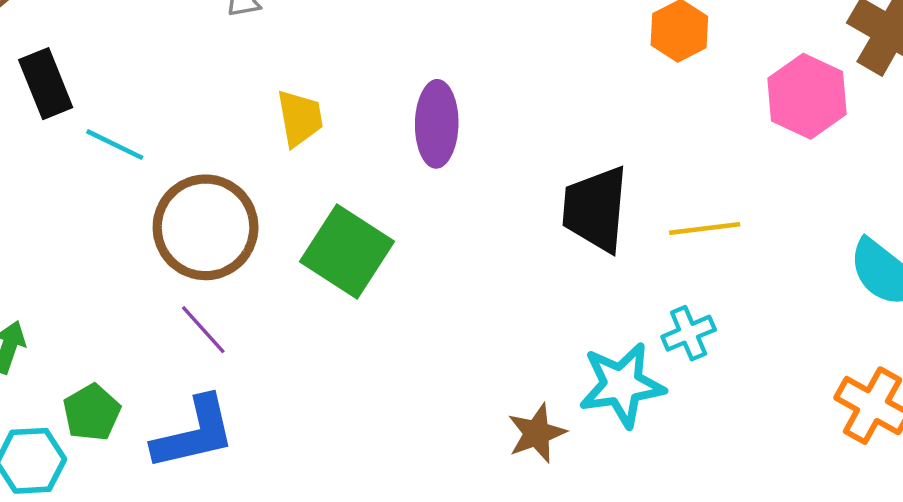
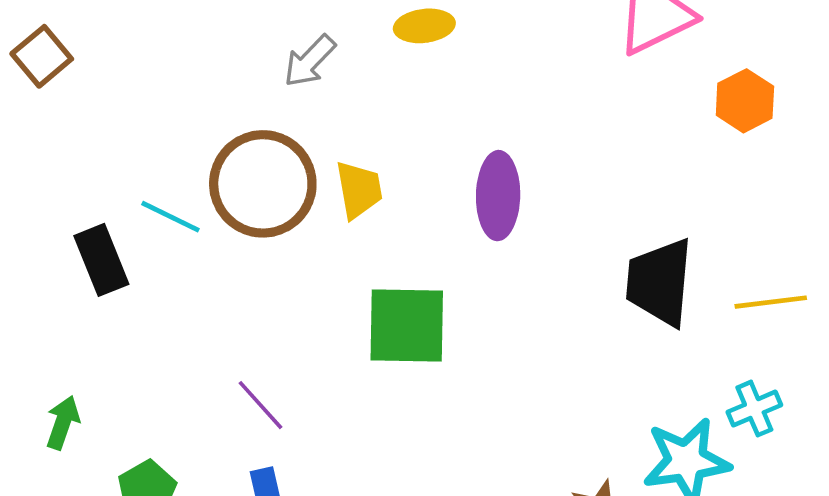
black rectangle: (46, 84) -> (101, 260), moved
brown circle: (206, 227) -> (263, 184), moved
green square: (347, 251) -> (407, 325), turned -32

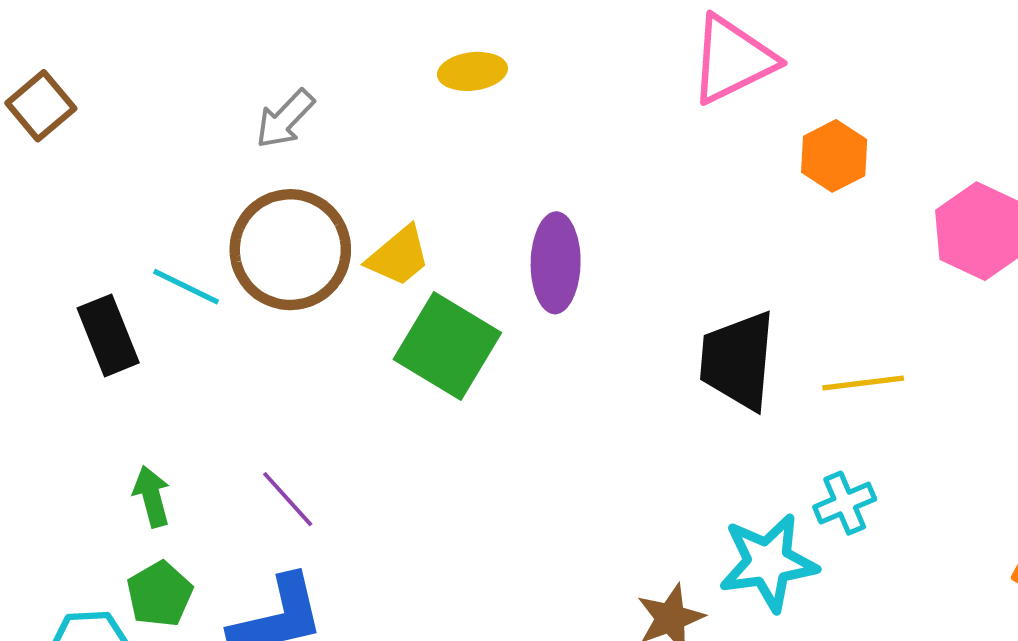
gray arrow: (310, 61) -> (285, 119), moved
yellow trapezoid: (359, 190) -> (399, 256), turned 60
green square: (407, 325) -> (447, 346), moved, turned 30
green arrow: (63, 423) -> (152, 496), moved, turned -34

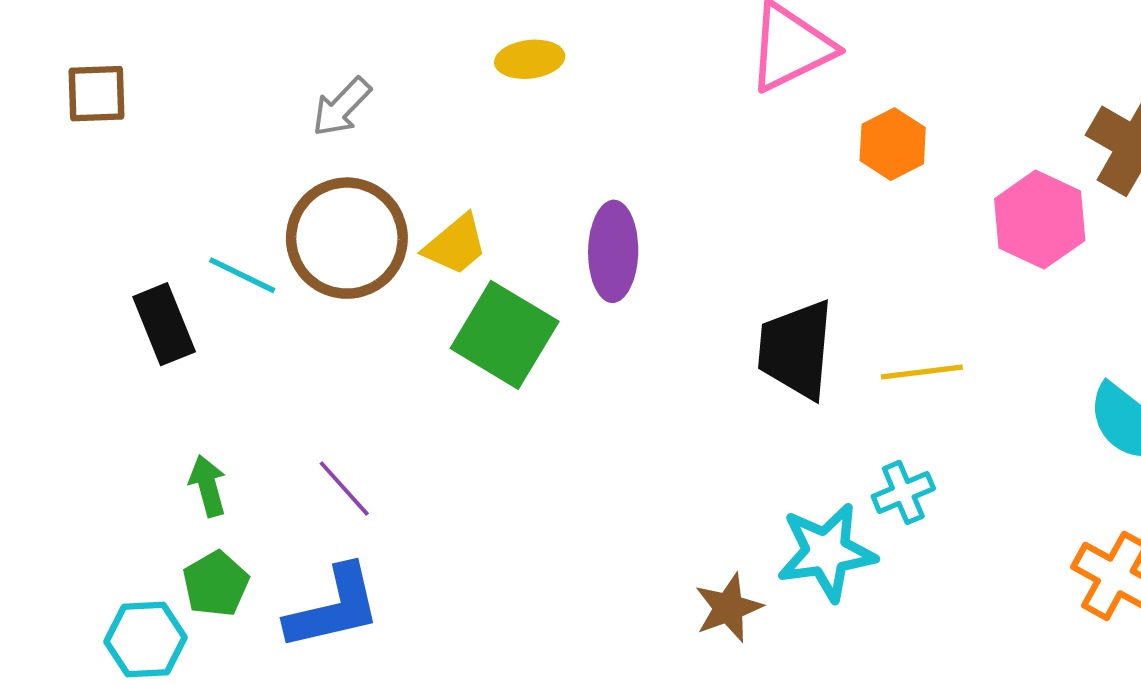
brown square: (41, 106) -> (96, 94), turned 38

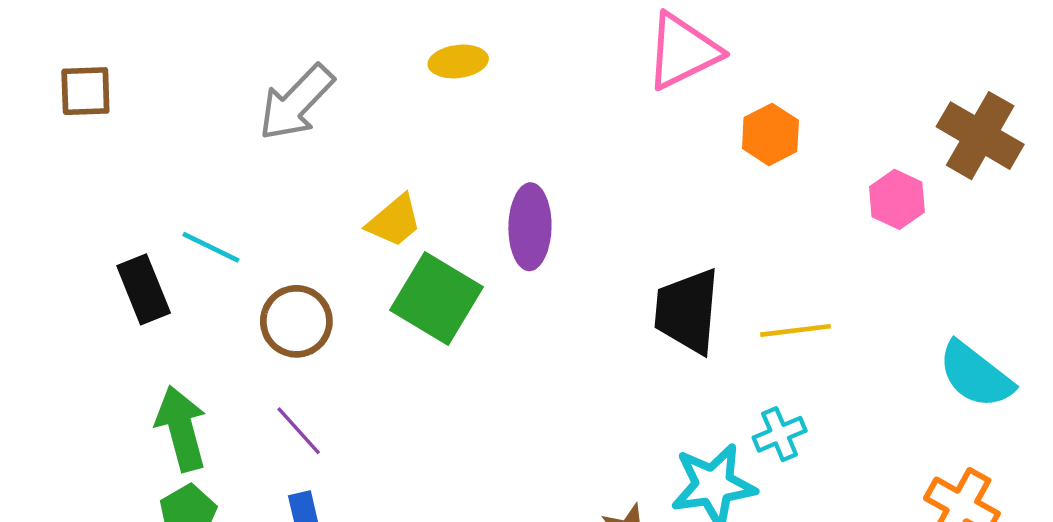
gray arrow: (342, 107) -> (296, 103), size x1.5
pink hexagon: (1040, 220) -> (897, 199), size x0.7
brown circle: (347, 238) -> (296, 321), moved, size x0.7
green arrow: (208, 486) -> (181, 428), size x1.6

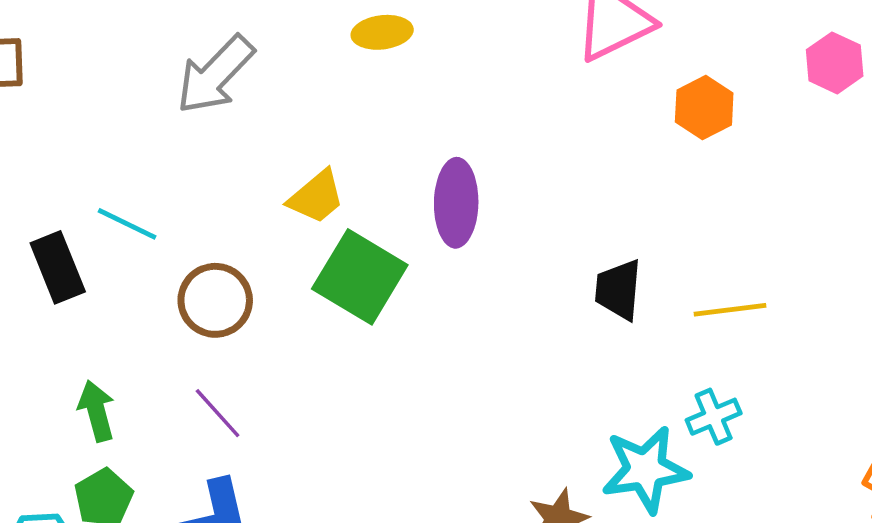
pink hexagon: (897, 199) -> (835, 63), moved
black trapezoid: (687, 311) -> (618, 290), size x0.7
green arrow: (181, 428) -> (96, 411), size x0.7

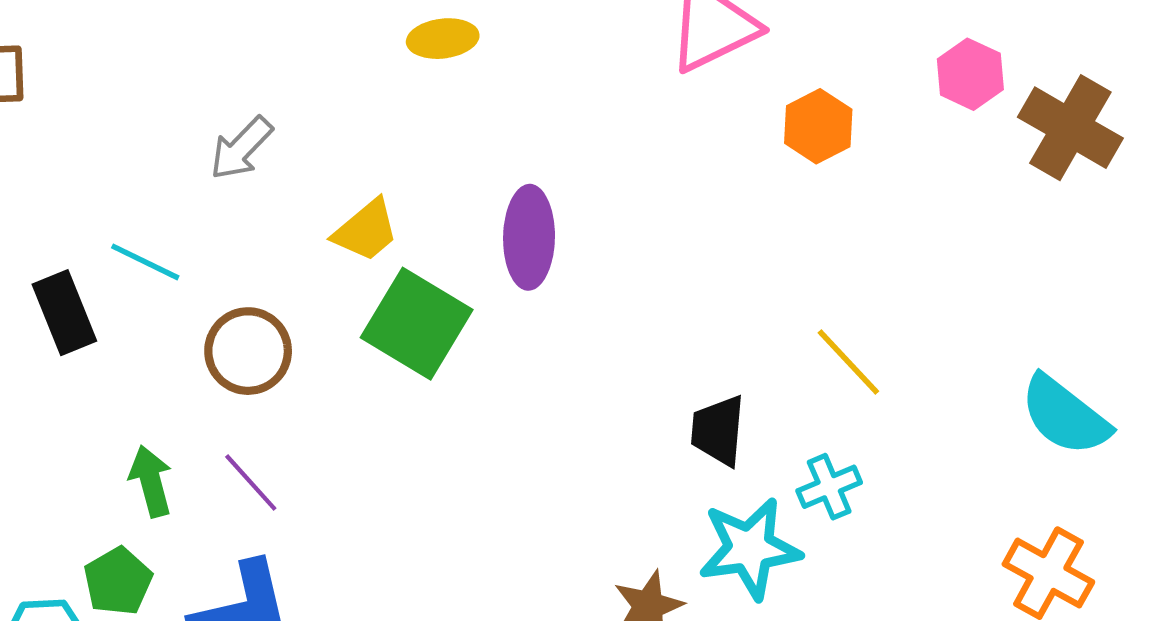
gray arrow: (215, 75) -> (241, 148), moved, size x0.7
black trapezoid: (618, 290) -> (718, 431), moved
yellow line: (730, 310) -> (848, 362), turned 54
green arrow: (96, 411) -> (151, 481), moved

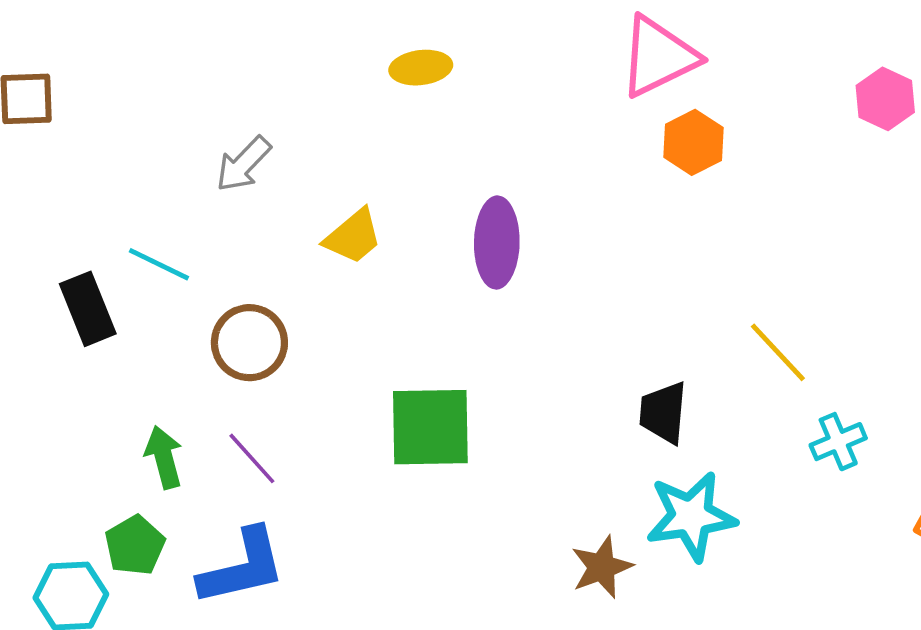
orange hexagon: (818, 126) -> (693, 142), moved
green square: (417, 324) -> (430, 427), moved, turned -32
cyan cross: (829, 487) -> (838, 442), moved

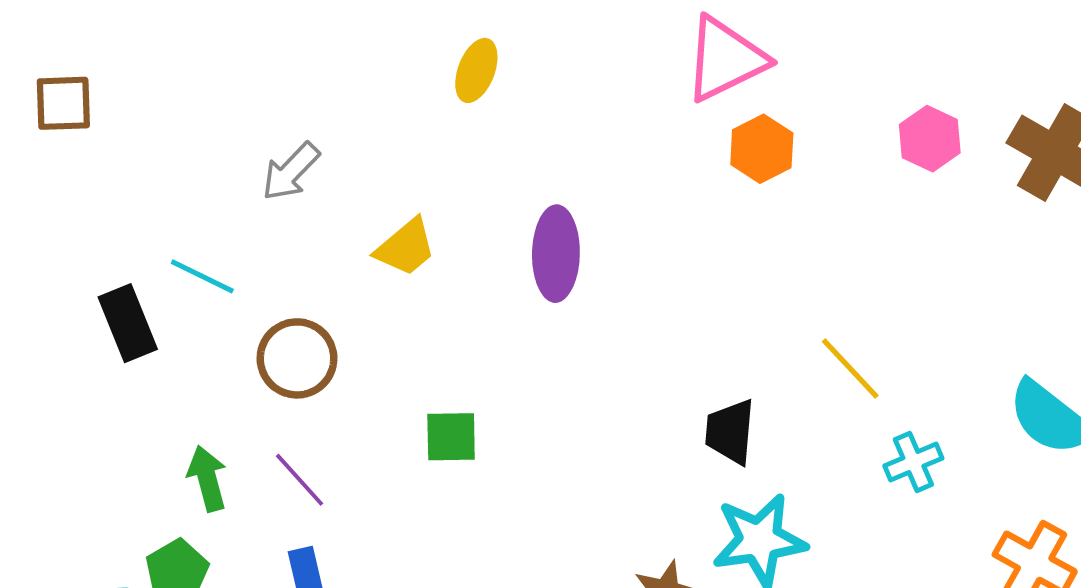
yellow ellipse: (421, 68) -> (476, 70), turned -62
pink hexagon: (885, 99) -> (930, 139), moved
green square: (430, 427) -> (451, 437), moved, size x0.6

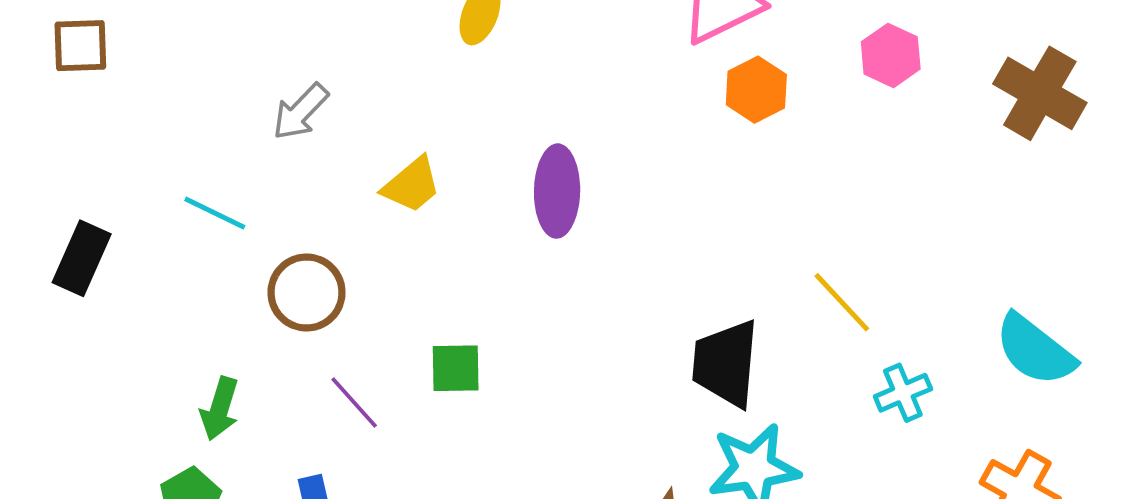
pink hexagon: (930, 139) -> (891, 55), moved
black rectangle: (128, 323) -> (82, 258), moved, turned 46
black trapezoid: (730, 432) -> (726, 363), size x1.4
green arrow: (207, 478) -> (220, 409), turned -148
purple line: (300, 480) -> (354, 402), moved

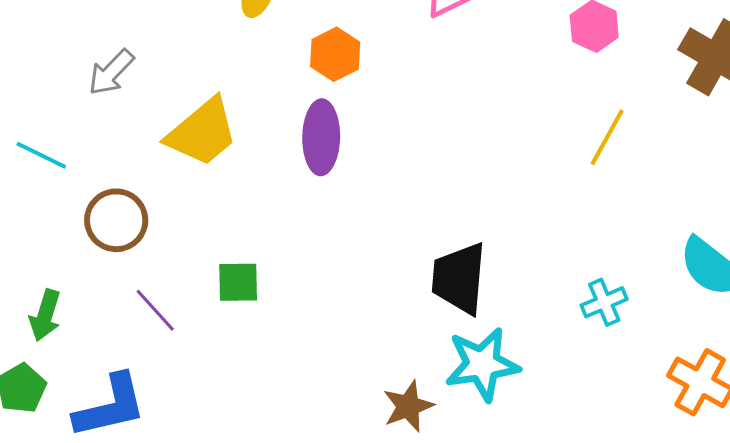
orange hexagon: (756, 90) -> (335, 54), moved
yellow trapezoid: (412, 185) -> (202, 132), size x1.5
yellow line: (842, 302) -> (607, 137), moved, turned 72

